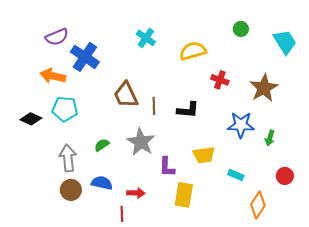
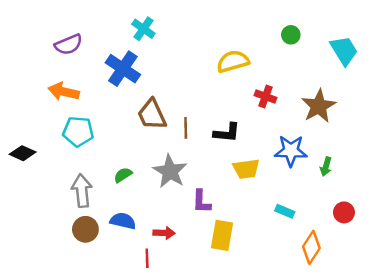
cyan cross: (146, 38) -> (143, 29), moved
blue cross: (85, 57) -> (123, 69), moved
black diamond: (31, 119) -> (23, 153), moved
yellow trapezoid: (204, 155) -> (246, 169), moved

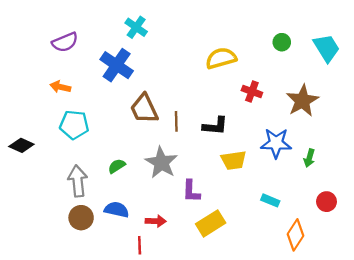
green circle: (291, 35) -> (282, 42), moved
orange arrow: (64, 92) -> (60, 87), size x0.7
yellow rectangle: (222, 235) -> (211, 223), turned 48

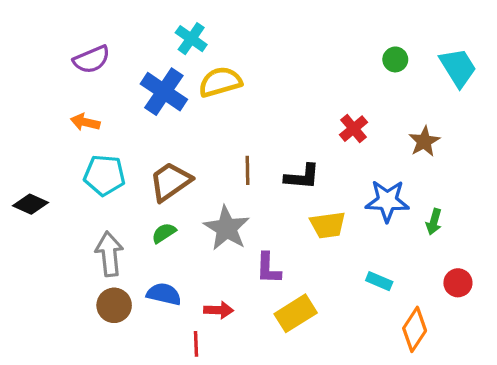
yellow semicircle: (221, 58) -> (220, 82), moved
red cross: (252, 91) -> (354, 129), turned 30
brown star: (302, 101) -> (424, 141), size x0.7
brown trapezoid: (144, 109) -> (170, 182), moved, turned 80

